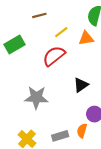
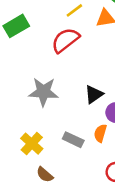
black triangle: (81, 85) -> (94, 94), moved
gray rectangle: (60, 136) -> (73, 140), turned 42

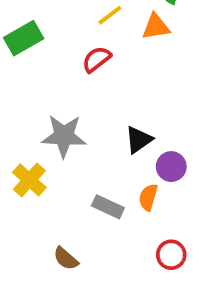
red semicircle: (65, 40) -> (96, 59), size x0.7
yellow cross: (32, 144) -> (29, 180), moved

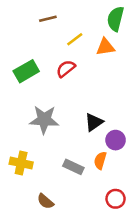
green rectangle: (24, 38) -> (26, 71), moved
yellow cross: (29, 180) -> (21, 163), moved, turned -30

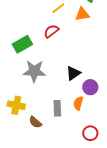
green rectangle: (26, 71) -> (22, 44), moved
gray rectangle: (73, 167) -> (57, 108), turned 63
brown semicircle: (45, 201) -> (35, 122), moved

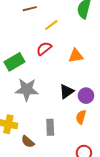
orange triangle: (82, 14) -> (76, 56), moved
purple circle: (90, 87) -> (86, 96), moved
orange semicircle: (78, 103) -> (81, 117), moved

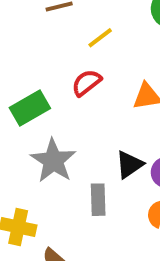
gray star: (27, 89) -> (53, 161), turned 30
gray rectangle: (50, 127) -> (98, 200), moved

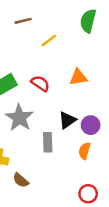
red semicircle: (86, 83) -> (40, 83), moved, turned 72

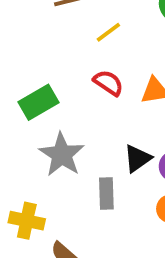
red semicircle: (40, 83) -> (108, 83), moved

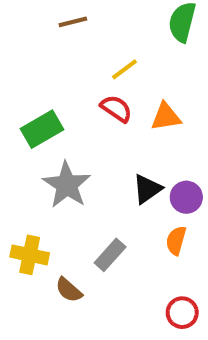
yellow line: (108, 32) -> (124, 69), moved
gray rectangle: (106, 193) -> (110, 255), moved, turned 44

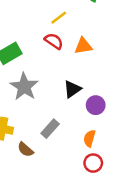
purple circle: (186, 197) -> (96, 105), moved
orange semicircle: (176, 240) -> (89, 138), moved

